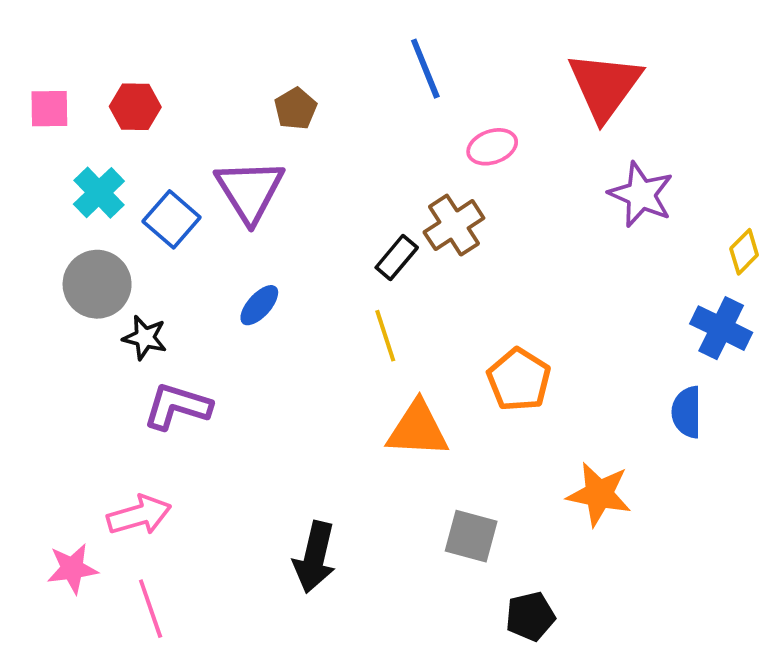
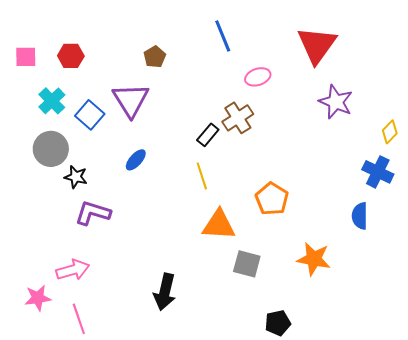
gray square: (471, 536) -> (247, 264), moved

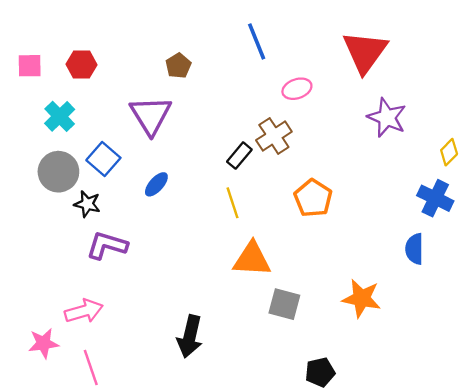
blue square: (90, 115) -> (103, 159), moved
orange pentagon: (272, 199) -> (313, 198), moved

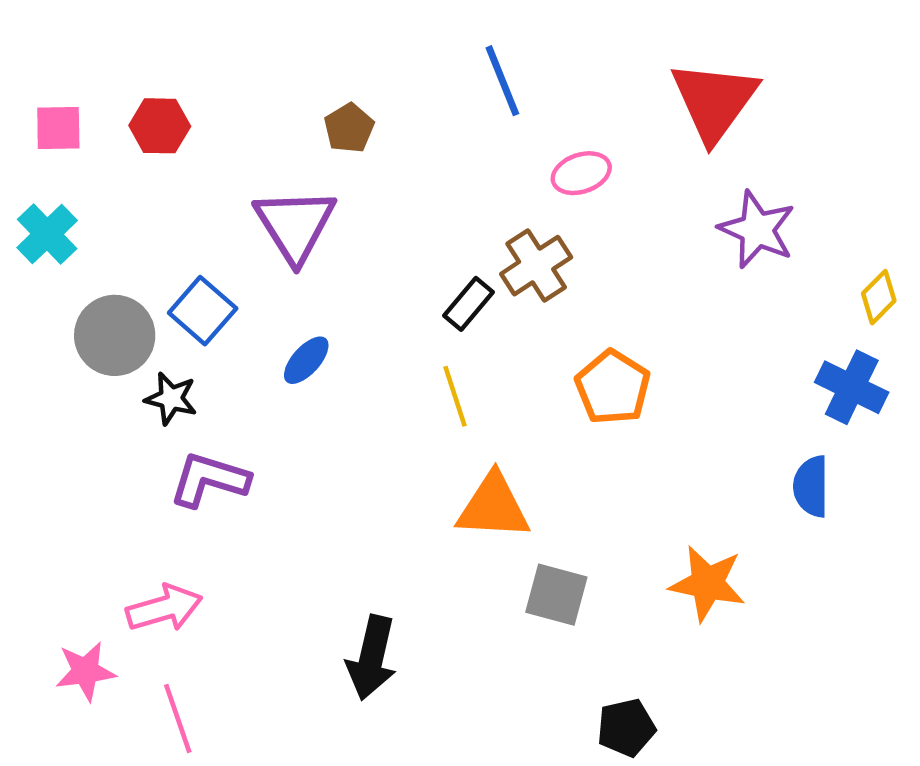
cyan cross: (60, 116) -> (47, 234), moved

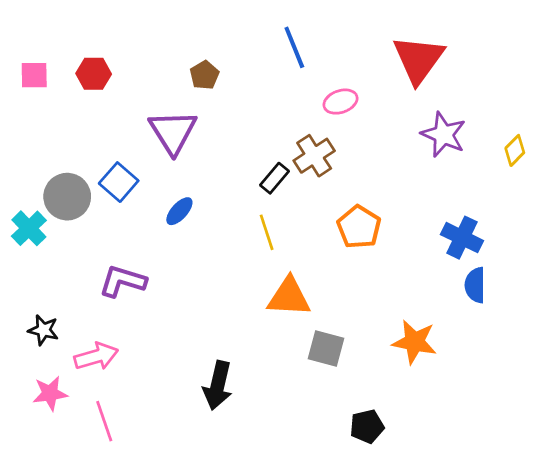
cyan cross: (47, 234) -> (29, 228), moved
yellow diamond: (879, 297) -> (515, 150), moved
blue cross: (852, 387) -> (462, 238), moved
black star: (171, 399) -> (43, 330), moved

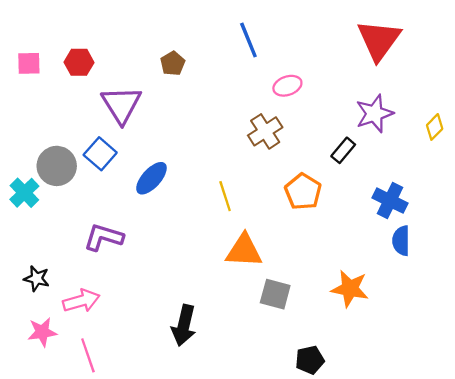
red triangle: (418, 59) -> (379, 40), moved
purple triangle: (173, 132) -> (121, 105), moved
purple star: (444, 135) -> (374, 114), turned 30
black rectangle: (274, 178) -> (343, 150), moved
blue ellipse: (179, 211) -> (151, 178), size x1.4

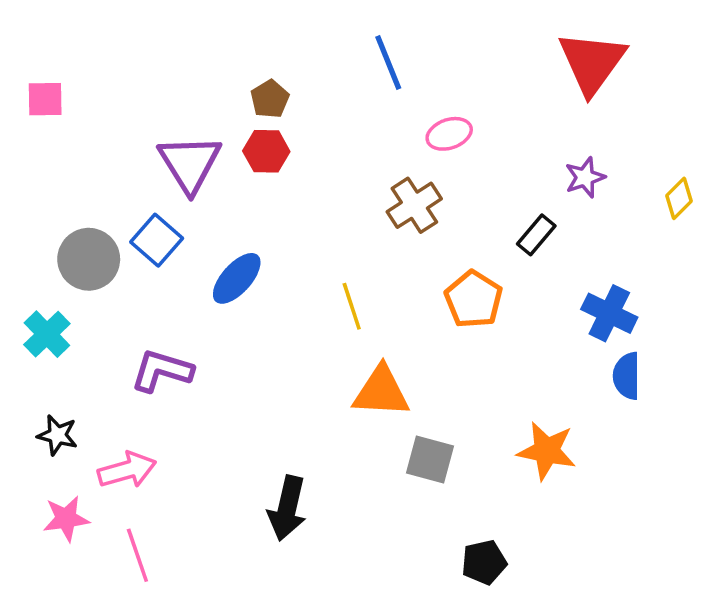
red hexagon: (79, 62) -> (266, 151), moved
purple star: (374, 114) -> (585, 177), size x0.7
cyan cross: (24, 193) -> (47, 334), moved

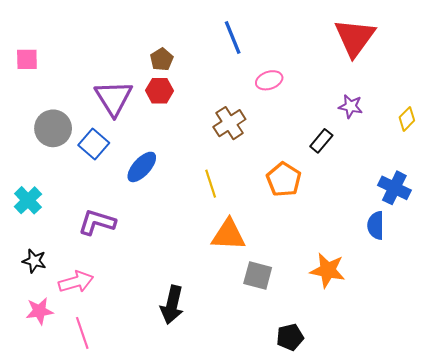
purple star: (585, 177) -> (351, 106), turned 30
brown cross: (414, 205) -> (229, 123), moved
gray circle: (89, 259) -> (53, 128), moved
blue cross: (609, 313) -> (394, 188), moved

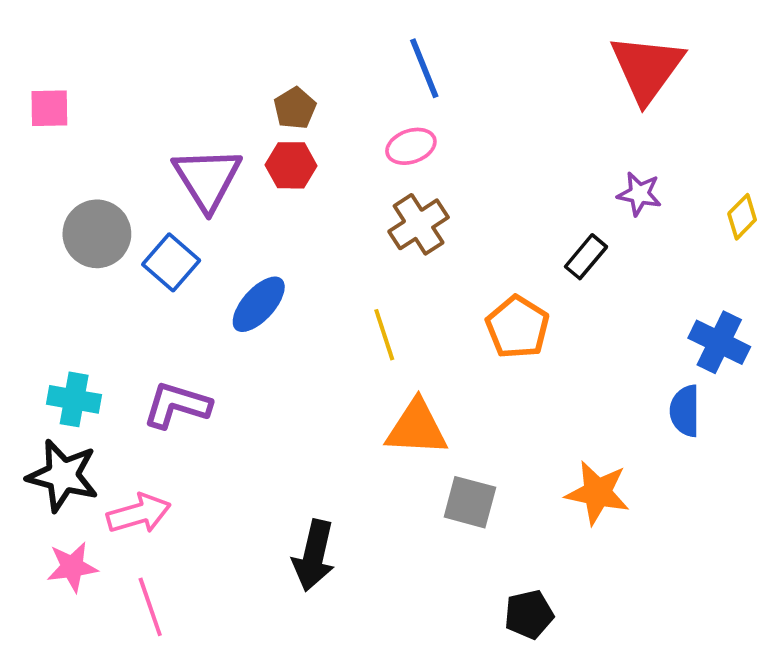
pink ellipse: (269, 80) -> (411, 146), moved
cyan cross: (28, 200) -> (74, 399), moved, turned -36
black star: (34, 261) -> (63, 476), size x1.6

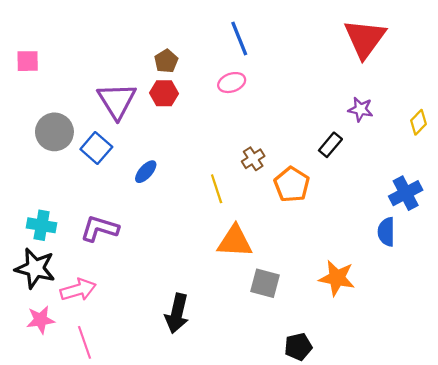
brown cross: (419, 224) -> (253, 159), moved, size x0.7
blue ellipse: (259, 304) -> (146, 172), size x0.7
blue cross: (719, 342) -> (406, 193), turned 36

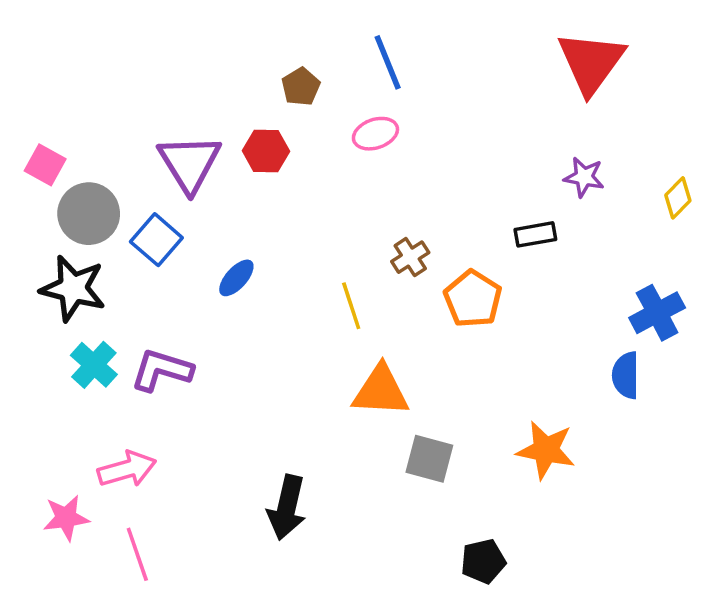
pink square: (28, 61) -> (45, 165), moved, turned 30
brown pentagon: (166, 61) -> (301, 87), moved
black rectangle: (330, 145) -> (535, 234), turned 40
cyan cross: (42, 225) -> (94, 365), moved, turned 32
black star: (35, 268) -> (73, 288), moved

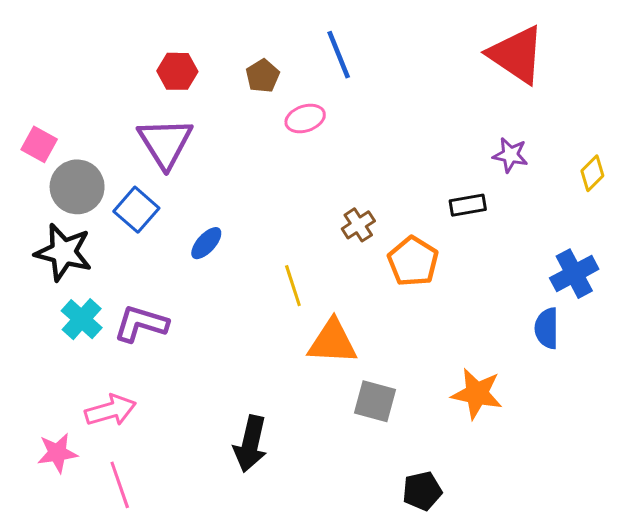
red triangle: (591, 62) -> (516, 55), turned -32
pink ellipse: (375, 134) -> (305, 118), moved
red hexagon: (266, 151) -> (177, 71), moved
yellow line: (351, 306) -> (293, 286), moved

